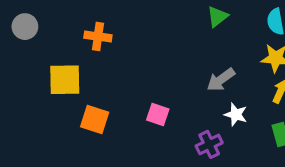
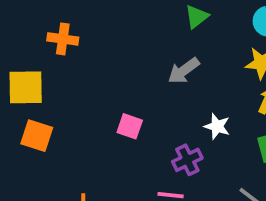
gray arrow: (221, 80) -> (184, 71), moved
orange square: (95, 120) -> (37, 136), moved

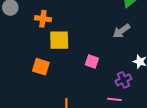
orange cross: (63, 39) -> (43, 19), moved
yellow square: (26, 87) -> (59, 40), moved

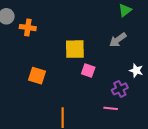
orange cross: (43, 19) -> (28, 28), moved
yellow square: (59, 40) -> (75, 49), moved

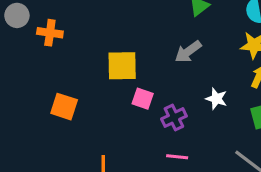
purple cross: (120, 89) -> (174, 118), moved

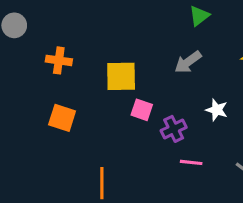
orange cross: (50, 33) -> (59, 60), moved
pink line: (177, 157) -> (191, 162), moved

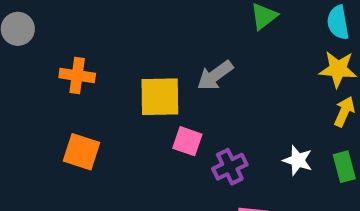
gray arrow: (188, 62) -> (215, 75), moved
white star: (217, 110) -> (298, 160), moved

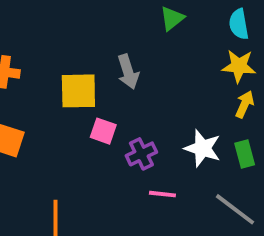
gray arrow: (215, 75) -> (128, 72), turned -72
white star: (298, 160) -> (203, 148), size x1.4

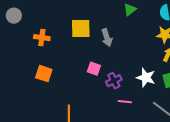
yellow square: (78, 91) -> (81, 29), moved

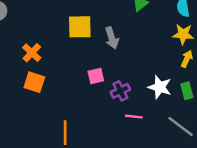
orange cross: (42, 38) -> (32, 53), moved, turned 35
pink square: (94, 69) -> (96, 76), turned -32

